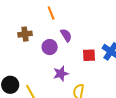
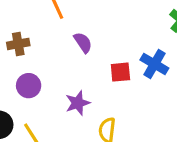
purple circle: (50, 47) -> (29, 86), moved

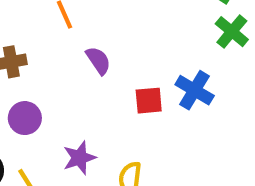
purple star: (78, 103) -> (79, 158), moved

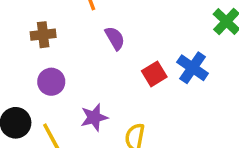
red square: (149, 101) -> (154, 74), turned -30

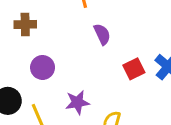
brown cross: (43, 35) -> (25, 24), moved

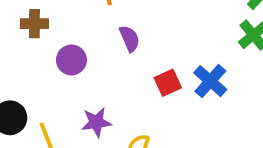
purple circle: (43, 67) -> (71, 60), moved

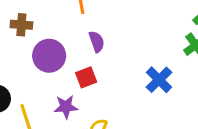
purple circle: (71, 60) -> (49, 56), size x1.4
red square: (168, 83) -> (86, 77), moved

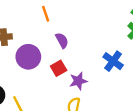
purple star: (66, 107) -> (78, 81), moved

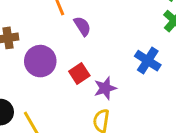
purple semicircle: (62, 40) -> (82, 26), moved

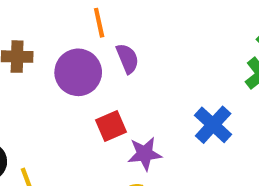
purple circle: (40, 61) -> (78, 72), moved

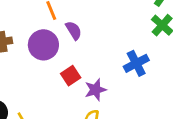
blue cross: (213, 125) -> (136, 63), turned 30

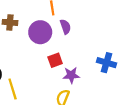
blue cross: (136, 63) -> (106, 63), turned 30

